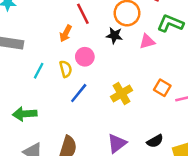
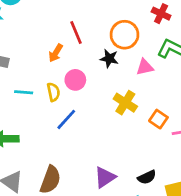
cyan line: (39, 71) -> (24, 92), turned 63
yellow cross: (121, 94) -> (125, 103), moved, turned -30

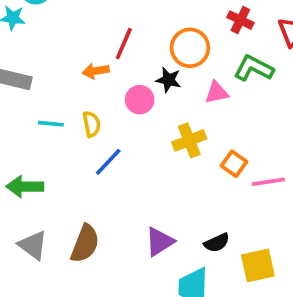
red line: (76, 33) -> (124, 44), turned 45
orange arrow: (56, 53) -> (96, 71), turned 48
pink circle: (75, 80) -> (140, 100), moved
yellow cross: (125, 103) -> (189, 140), turned 35

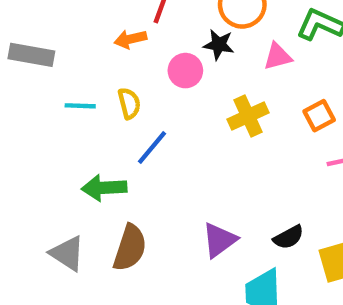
orange square: (234, 164) -> (319, 116), moved, turned 30
green arrow: (25, 187) -> (104, 188), moved

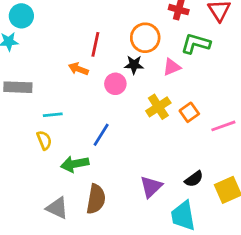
orange arrow: (130, 39) -> (78, 69), turned 42
yellow semicircle: (129, 103) -> (44, 140), moved
orange square: (319, 116) -> (189, 112), moved

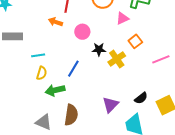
black star: (134, 65) -> (99, 49), moved
yellow cross: (158, 107) -> (117, 59), moved
orange square: (189, 112) -> (135, 41), moved
yellow semicircle: (44, 140) -> (42, 73), moved, turned 40

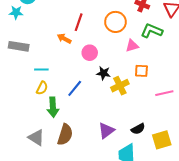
orange square: (135, 41) -> (141, 71), turned 32
green arrow: (55, 90) -> (53, 107), turned -90

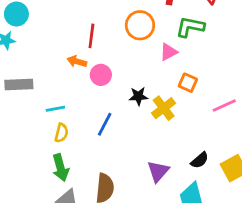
pink circle: (90, 53) -> (101, 75), moved
orange square: (141, 71) -> (188, 83), turned 32
green arrow: (53, 107) -> (60, 168), moved

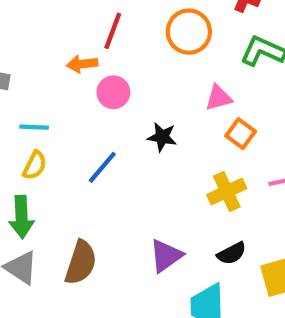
pink triangle: (169, 52) -> (219, 98), moved
orange arrow: (77, 61) -> (82, 64), turned -36
yellow cross: (164, 108) -> (227, 192), moved

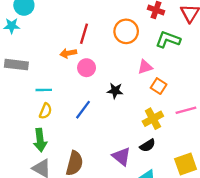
black semicircle: (232, 253) -> (148, 145), moved
purple triangle: (166, 256) -> (121, 156), turned -42

